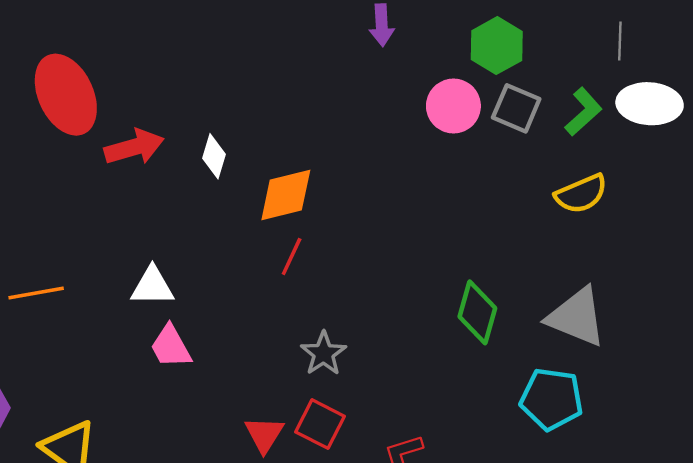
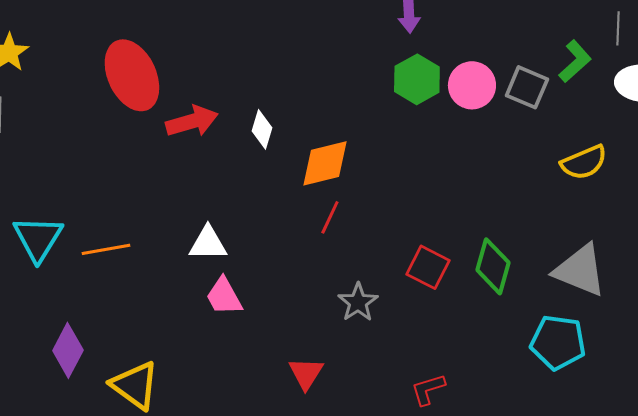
green hexagon: (497, 46) -> (417, 79), moved
green L-shape: (583, 112) -> (575, 61), moved
red square: (320, 424) -> (428, 267), moved

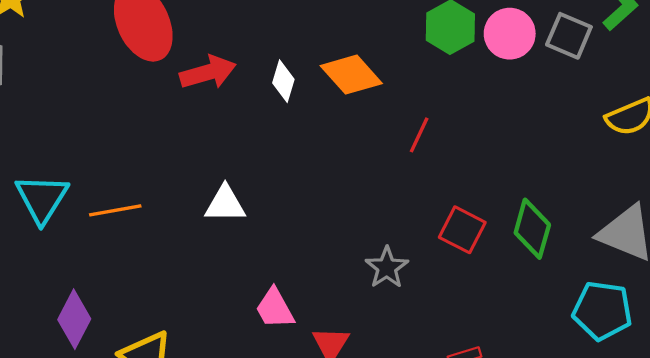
orange diamond: (325, 163) -> (351, 75), moved, turned 62
red line: (330, 217) -> (419, 135), moved
pink trapezoid: (224, 296) -> (275, 308), moved

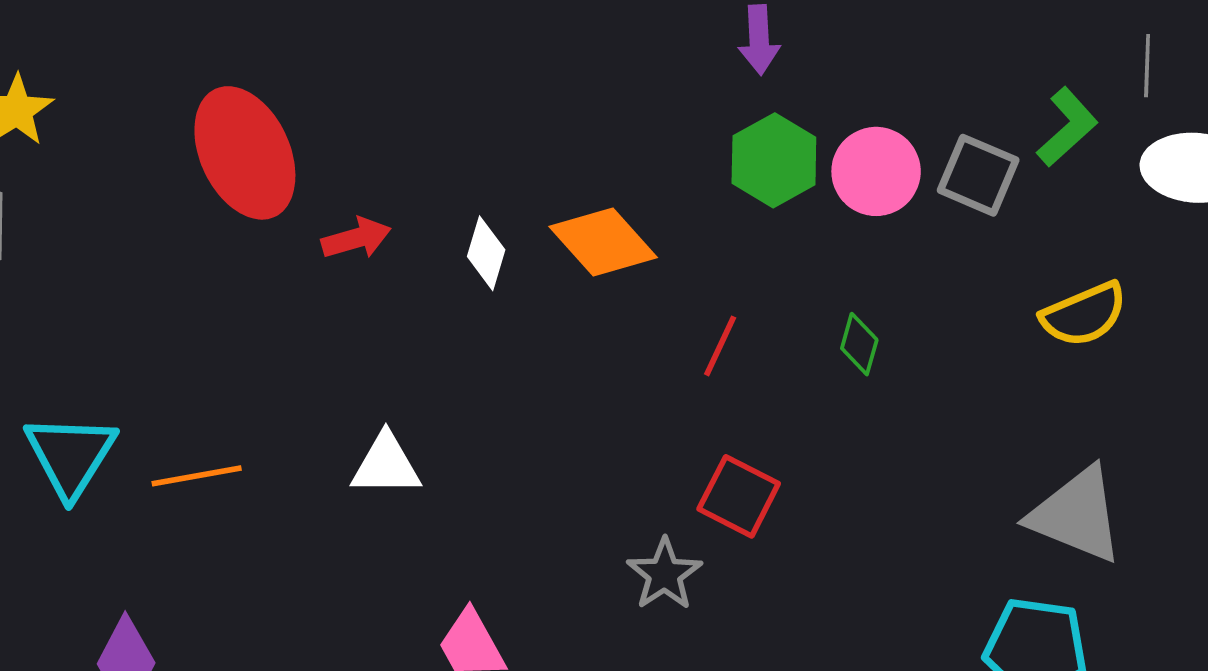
red arrow: (208, 72) -> (356, 238), size x0.7
green diamond: (532, 229) -> (859, 344), moved, size x0.6
red square: (462, 230) -> (739, 496), moved

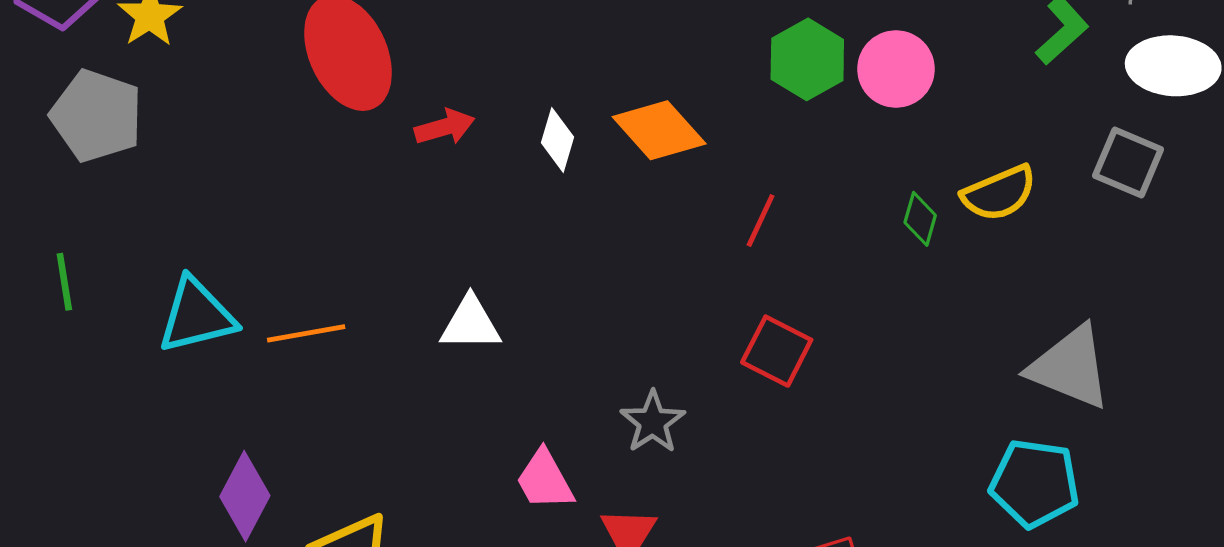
gray square: (978, 175) -> (1128, 163), moved
yellow semicircle: (1084, 314) -> (999, 193), moved
green diamond: (859, 344) -> (920, 219), moved
cyan triangle: (70, 455) -> (197, 316), turned 44
gray star: (664, 574) -> (653, 422), moved

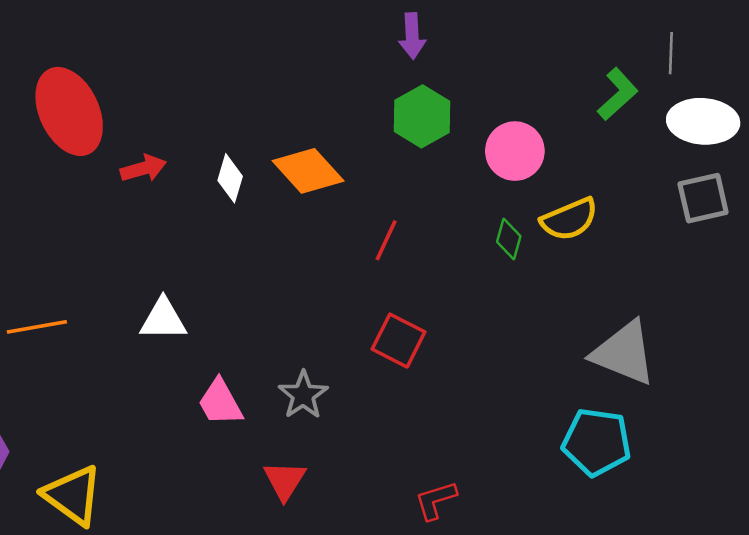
pink circle: (896, 69) -> (515, 151), moved
gray square: (1128, 163) -> (703, 198), moved, turned -36
pink trapezoid: (545, 480) -> (220, 402), moved

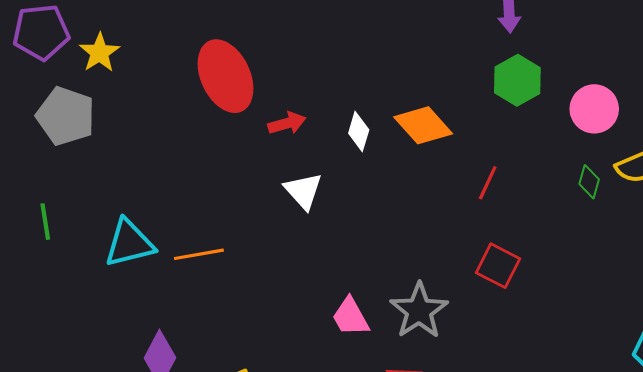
white triangle: (163, 319) -> (303, 191), moved, turned 48
gray star: (303, 395) -> (419, 311), size x1.4

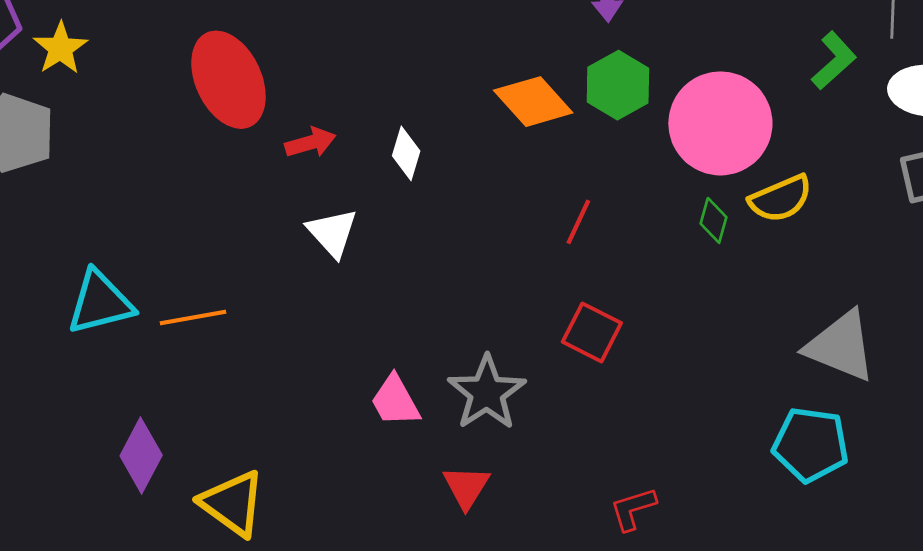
pink circle: (594, 109) -> (720, 123), size x1.6
orange diamond: (423, 125) -> (533, 102), moved

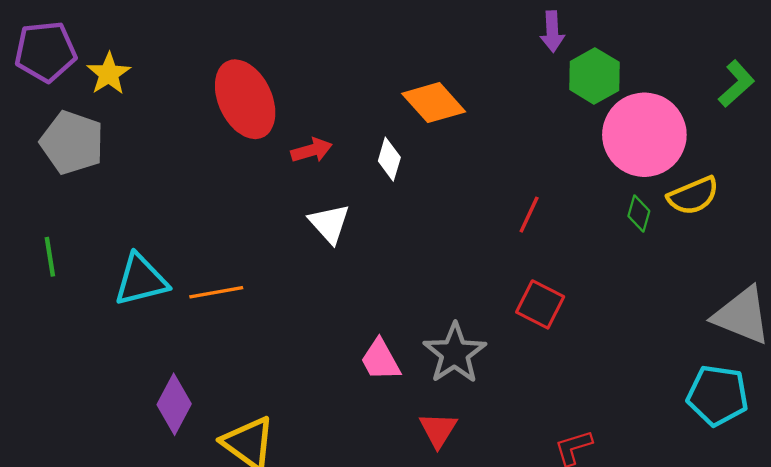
green hexagon: (618, 85) -> (594, 76), moved
orange diamond: (533, 102) -> (434, 103), moved

